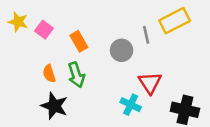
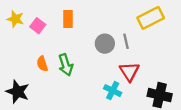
gray line: (146, 35) -> (126, 41), moved
orange rectangle: (79, 41) -> (68, 19), moved, turned 30
black star: (54, 106) -> (18, 92), moved

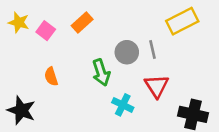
orange rectangle: (68, 19) -> (82, 22), turned 48
green arrow: (66, 65) -> (101, 72), moved
cyan cross: (113, 91) -> (123, 105), moved

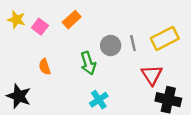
yellow rectangle: (182, 21) -> (165, 38), moved
red triangle: (157, 86) -> (152, 75), moved
cyan cross: (123, 105) -> (99, 100), moved, turned 30

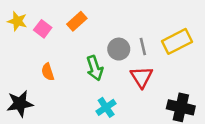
red triangle: (152, 75) -> (142, 77), moved
black star: (19, 96) -> (20, 104), turned -30

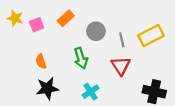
pink square: (43, 29) -> (37, 25), turned 32
gray circle: (119, 49) -> (96, 31), moved
black star: (20, 104) -> (47, 88), moved

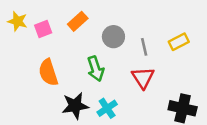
yellow rectangle: (151, 36) -> (179, 42), size x0.7
orange semicircle: (41, 61) -> (48, 72), size x1.5
black star: (47, 88) -> (75, 106), moved

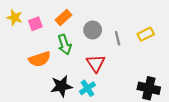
green arrow: (96, 69) -> (65, 45), moved
orange semicircle: (48, 72) -> (40, 59), turned -90
red triangle: (143, 78) -> (96, 63), moved

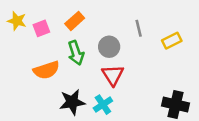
gray circle: (93, 30) -> (109, 47), moved
gray line: (118, 38) -> (139, 28), moved

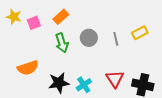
gray line: (139, 28) -> (116, 39), moved
orange semicircle: (46, 70) -> (28, 68), moved
red triangle: (113, 75) -> (115, 79), moved

